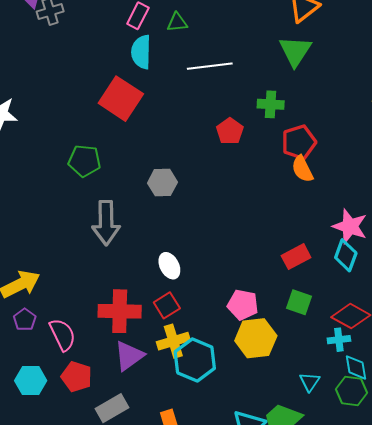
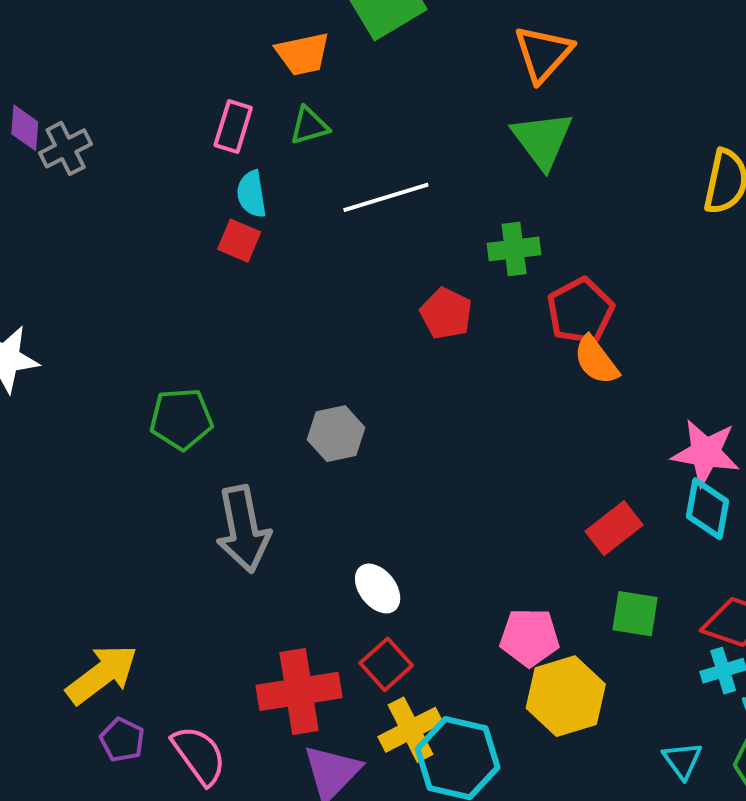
cyan semicircle: (141, 52) -> (252, 194), size x0.7
red square: (121, 99) -> (239, 241), moved, size x0.5

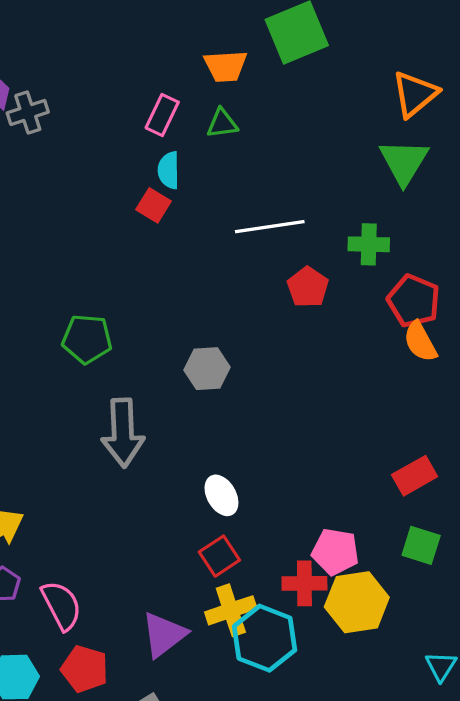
white line: (386, 197) -> (270, 227), moved
red pentagon: (580, 311) -> (414, 301), turned -30
red cross: (299, 691) -> (304, 583), moved, size x0.7

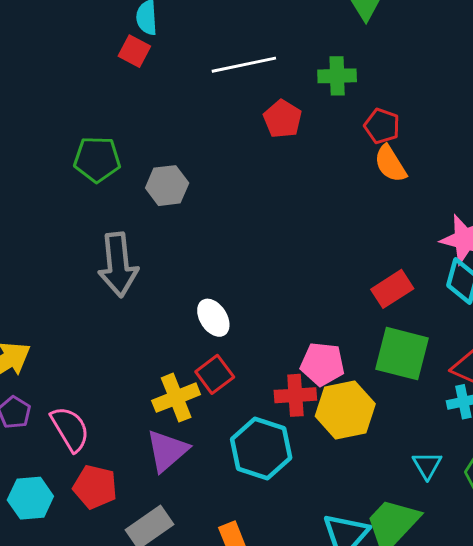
red pentagon: (414, 301) -> (382, 126), size x0.7
green pentagon: (87, 339) -> (97, 159), moved
gray hexagon: (207, 369) -> (167, 186), moved
green square: (421, 545) -> (402, 354), size x1.5
yellow cross: (231, 610) -> (176, 398), moved

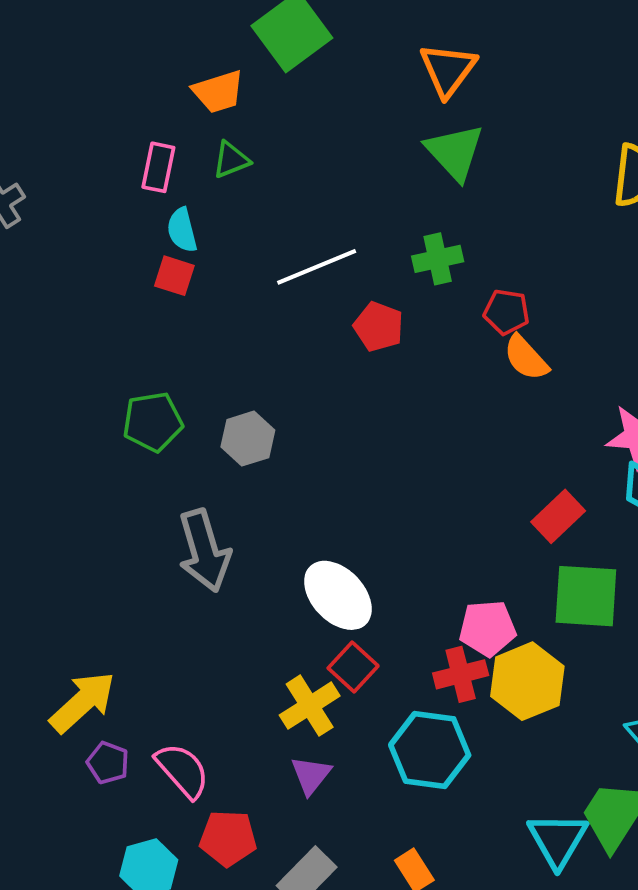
white ellipse: (213, 318) -> (338, 595), size x1.5
purple triangle: (167, 451) -> (311, 775), size x0.7

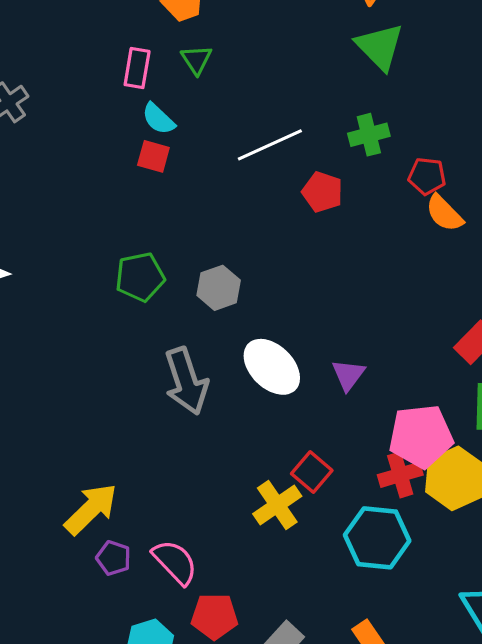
green triangle: (231, 160) -> (196, 60), turned -40
cyan semicircle: (182, 230) -> (158, 119), turned -30
white ellipse: (338, 595) -> (272, 367), moved
pink pentagon: (487, 628) -> (421, 436), size x1.4
purple triangle: (311, 775) -> (348, 375), moved

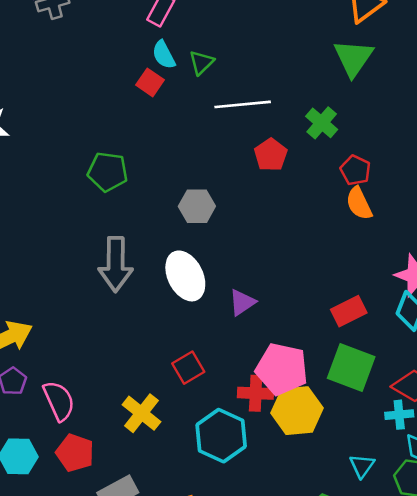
green triangle: (196, 60) -> (202, 62), moved
green cross: (369, 135) -> (322, 123), turned 36
gray hexagon: (219, 288) -> (197, 206), moved
yellow cross: (277, 505) -> (142, 413), moved, turned -36

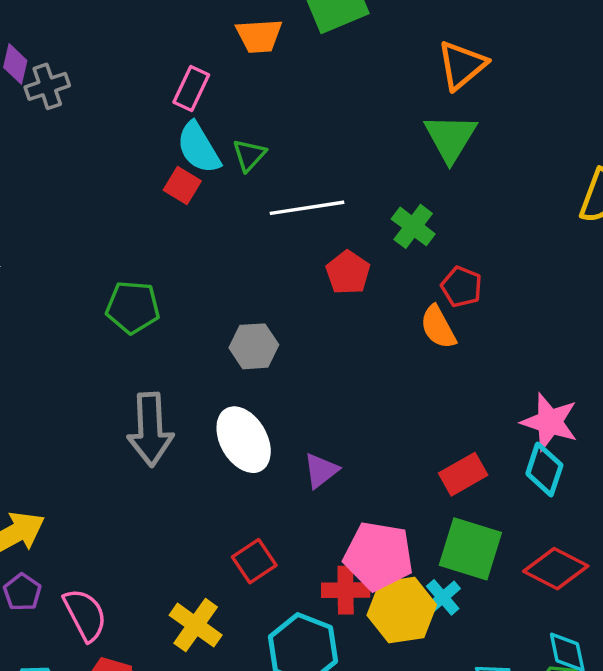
cyan semicircle: (164, 55) -> (199, 148), size x1.4
orange semicircle: (359, 203) -> (438, 327), moved
cyan cross: (399, 415) -> (443, 597), moved, turned -32

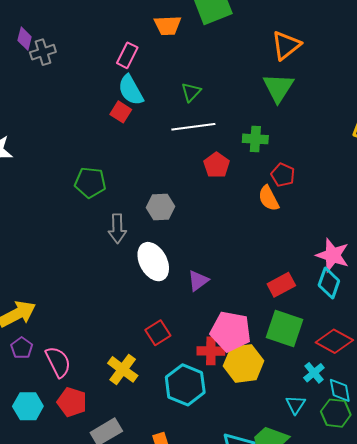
green triangle: (249, 155) -> (191, 92), moved
green cross: (413, 226) -> (255, 139), turned -35
gray arrow: (150, 429) -> (117, 229), moved, size x0.7
cyan cross: (443, 597) -> (314, 373), moved

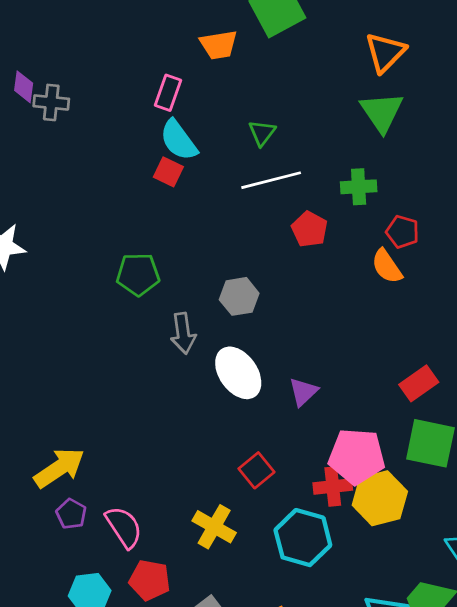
gray cross: (43, 52) -> (51, 102), turned 30

